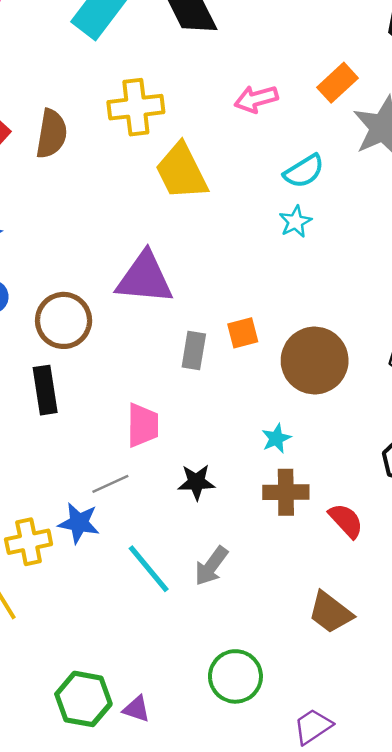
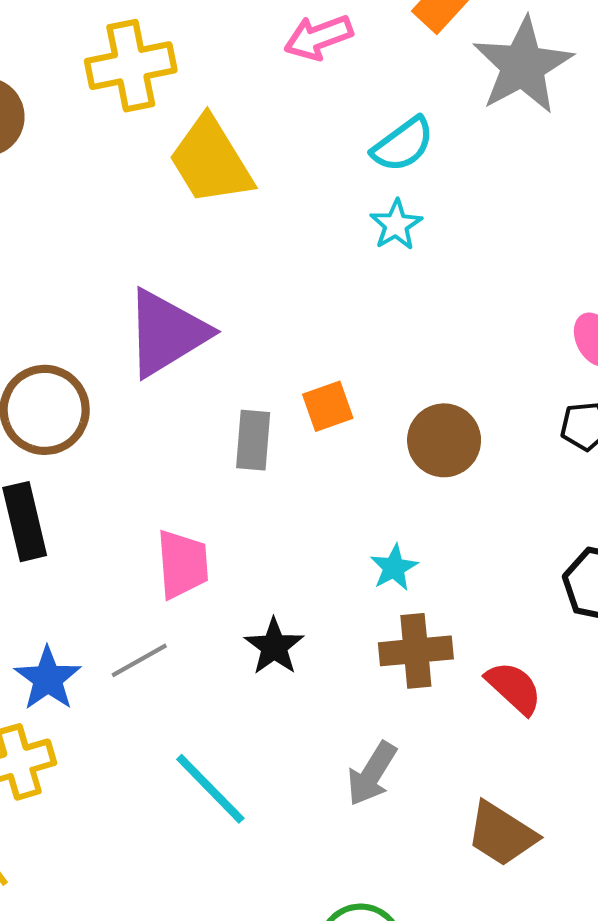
purple triangle: (145, 278) -> (167, 333), turned -32
brown circle: (315, 360) -> (444, 440), size x0.7
black star: (196, 482) -> (274, 647), turned -30
blue star: (79, 523) -> (48, 679), moved, turned 30
gray arrow: (211, 566) -> (372, 774), moved

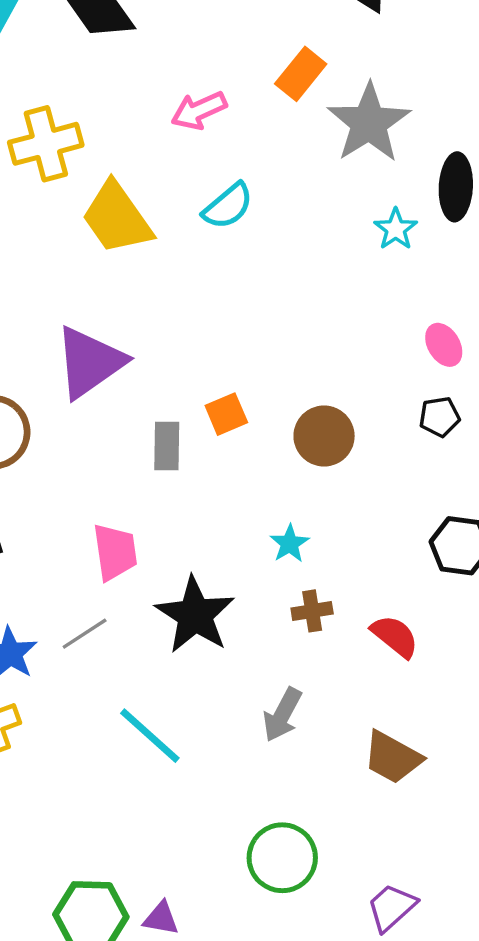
cyan semicircle: (403, 145) -> (228, 206), moved
cyan star: (396, 225) -> (396, 229), moved
black star: (274, 647) -> (195, 615), size x1.6
brown cross: (416, 651) -> (312, 611), size x0.7

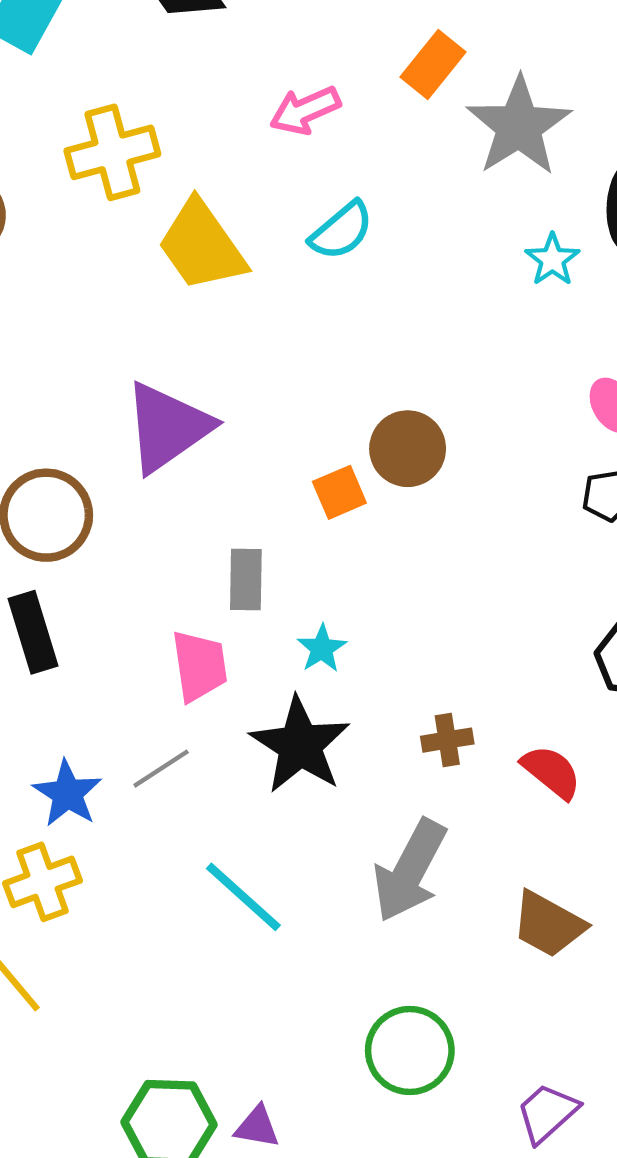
brown circle: (324, 436) -> (408, 449), moved
gray rectangle: (167, 446) -> (246, 579), moved
cyan star: (290, 544) -> (322, 649), moved
gray arrow: (282, 715) -> (410, 871), size x1.5

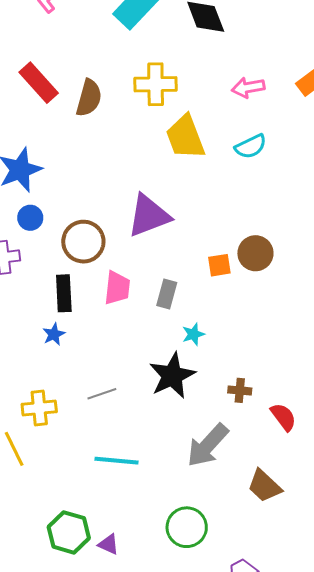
pink trapezoid: (199, 666) -> (117, 288), moved
gray line: (161, 769) -> (102, 394), moved
blue star: (67, 794) -> (54, 334), moved, size x0.7
cyan line: (243, 897) -> (117, 461), moved, turned -51

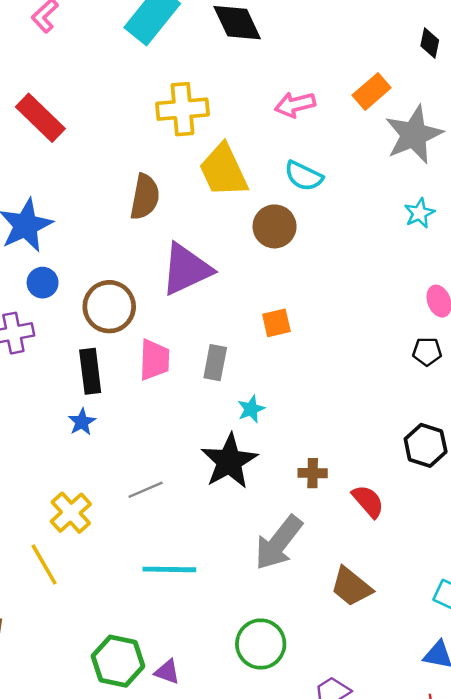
brown semicircle: (89, 98) -> (145, 197), moved
cyan semicircle: (251, 146) -> (304, 176), turned 56
brown circle: (255, 253) -> (275, 226), moved
yellow cross: (39, 408) -> (71, 513), turned -32

